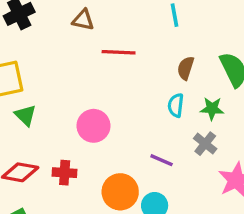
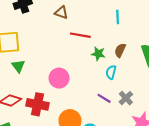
green star: (212, 109) -> (98, 54), moved
purple line: (162, 160) -> (104, 98), moved
red cross: (65, 173) -> (37, 104), size x1.5

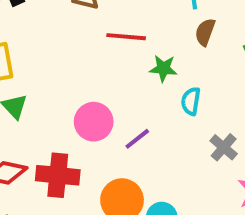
brown semicircle: (120, 50) -> (205, 32), moved
purple line: (104, 98) -> (137, 139), moved, turned -64

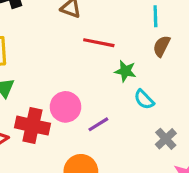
cyan semicircle: (191, 101) -> (144, 99), turned -60
red cross: (58, 175) -> (32, 126), moved

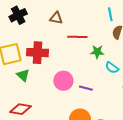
purple line: (98, 124) -> (86, 88), turned 56
red cross: (32, 126) -> (37, 53), moved

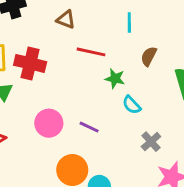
cyan line: (110, 14) -> (129, 23), moved
pink circle: (63, 81) -> (49, 123), moved

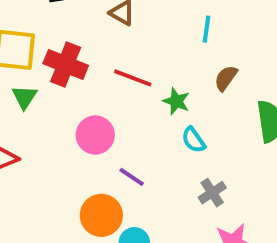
red line: (91, 52) -> (133, 78), moved
pink circle: (49, 123) -> (95, 135), moved
purple line: (89, 127) -> (132, 177), moved

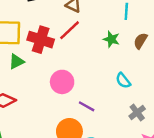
red line: (133, 78) -> (70, 30), moved, turned -60
green triangle: (24, 97) -> (16, 62), turned 35
green star: (176, 101) -> (111, 39), moved

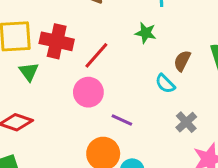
red line: (70, 30) -> (96, 55), moved
brown semicircle: (141, 41) -> (182, 61), moved
green triangle: (16, 62) -> (29, 72), turned -35

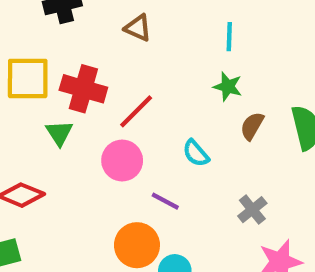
green star: (146, 33) -> (228, 87), moved
green triangle: (29, 72) -> (59, 133), moved
cyan semicircle: (165, 84) -> (196, 153), moved

